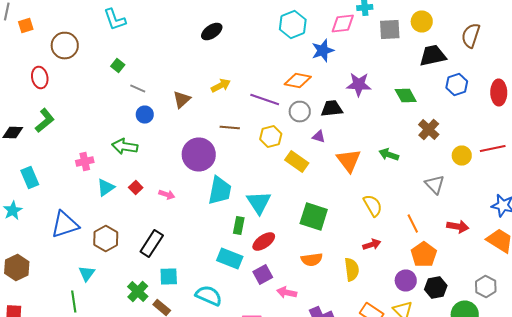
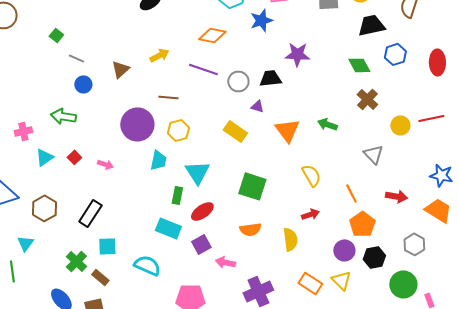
orange diamond: (298, 80) -> (212, 35), moved
green diamond: (406, 96) -> (359, 65), moved
yellow hexagon: (271, 136) -> (178, 130), moved
cyan trapezoid: (220, 190) -> (158, 160), size x0.7
gray hexagon: (486, 286) -> (414, 244), moved

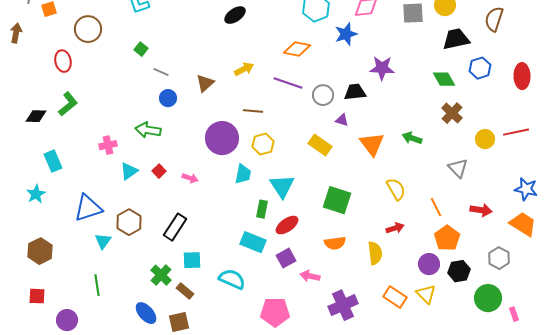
cyan triangle: (25, 243) -> (103, 241), moved

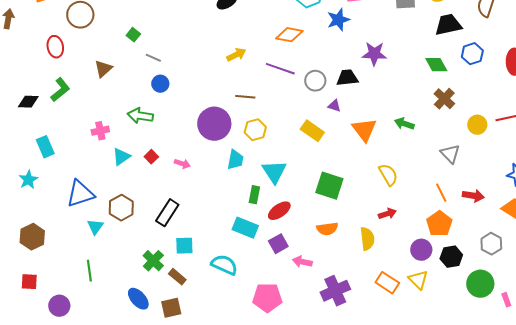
brown triangle: (205, 83) -> (103, 69), moved
orange line: (436, 207) -> (441, 193), moved

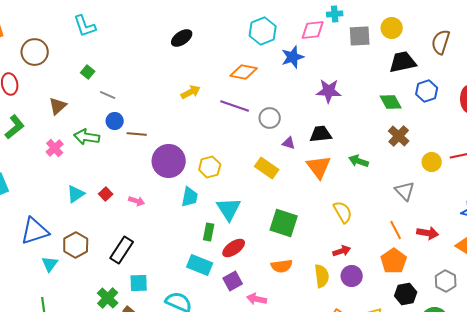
black trapezoid: (347, 78) -> (321, 134), moved
brown line: (245, 97) -> (137, 134), moved
green arrow: (140, 116) -> (87, 137), moved
pink cross: (100, 131) -> (55, 148), moved, turned -30
purple circle: (421, 250) -> (352, 276), moved

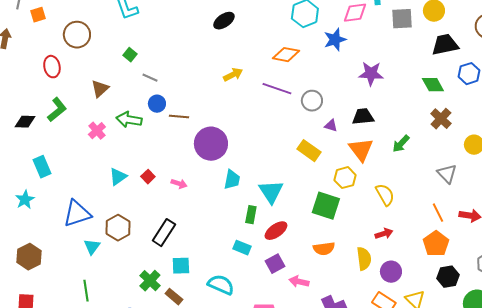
green arrow: (359, 161) -> (401, 144), turned -66
yellow hexagon: (210, 167) -> (345, 178), moved
cyan rectangle: (200, 265) -> (242, 248), size x0.7
purple circle: (352, 276) -> (391, 272), moved

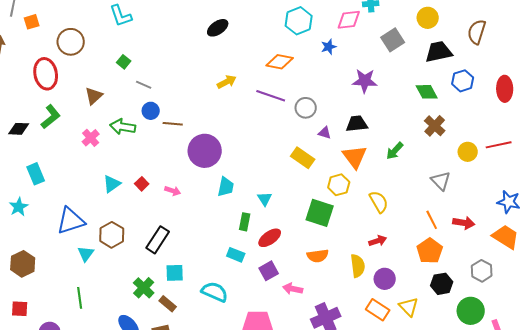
gray square: (402, 19) -> (393, 40), moved, turned -30
blue star: (335, 40) -> (329, 47), size x0.7
red ellipse: (52, 67) -> (46, 74), size x1.4
cyan triangle: (271, 192) -> (265, 199), size x0.6

